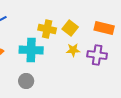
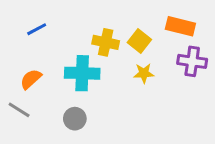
orange rectangle: (104, 28) -> (180, 26), moved
purple cross: (97, 55) -> (192, 61), moved

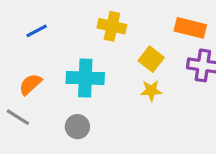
yellow square: (139, 41) -> (151, 59), moved
yellow cross: (106, 42) -> (112, 26), moved
yellow star: (144, 73) -> (151, 91), moved

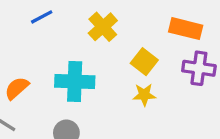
yellow cross: (112, 26) -> (103, 27), turned 36
blue line: (37, 31) -> (42, 17), moved

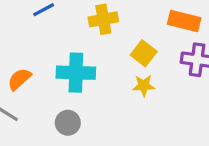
yellow cross: (103, 27) -> (103, 19), turned 32

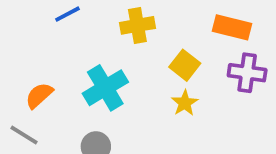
cyan cross: (76, 73) -> (105, 88), turned -33
yellow star: (144, 86) -> (185, 103), turned -30

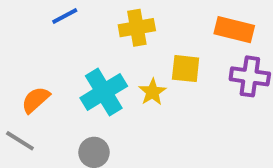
yellow square: (185, 65) -> (186, 69), turned -32
yellow star: (185, 103) -> (152, 92), moved

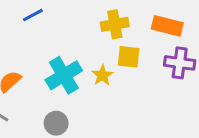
yellow cross: (137, 28) -> (115, 24), moved

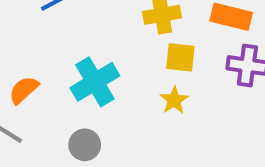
yellow star: (102, 75) -> (174, 100), moved

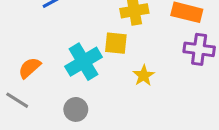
yellow square: (180, 57) -> (116, 43), moved

